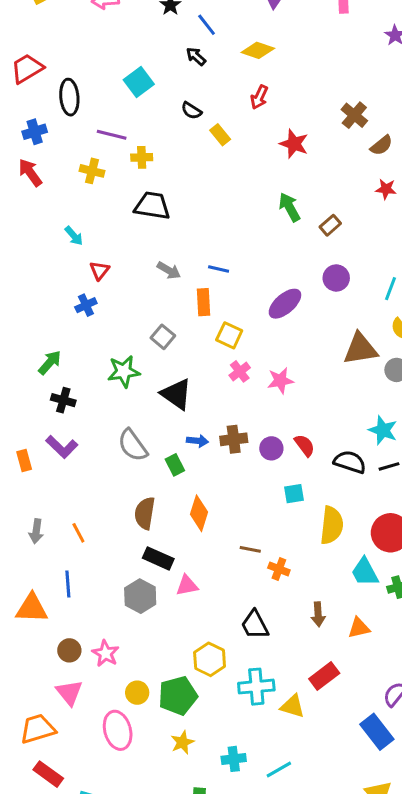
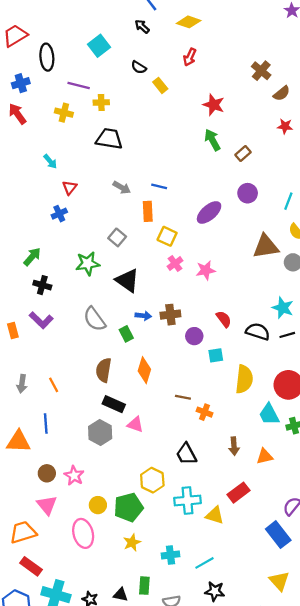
red star: (294, 144) -> (214, 105), moved
purple circle: (271, 448) -> (194, 336), moved
pink triangle: (187, 586) -> (135, 425), turned 30

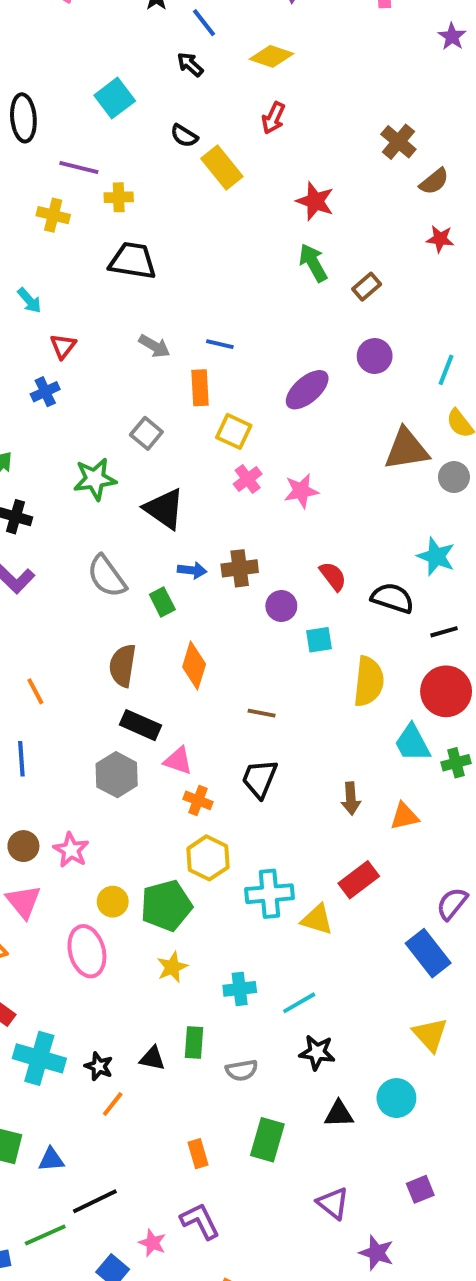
yellow rectangle: (160, 85) -> (222, 168), size x1.5
black line: (287, 335) -> (444, 632), moved
orange cross: (204, 412) -> (198, 800), moved
black trapezoid: (186, 454) -> (260, 779), moved, turned 50

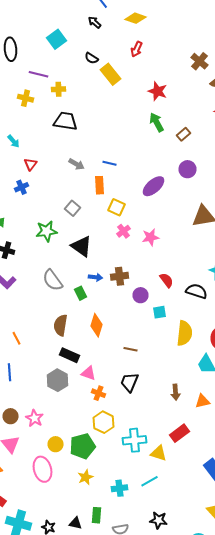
cyan line: (299, 1003) -> (150, 481), moved

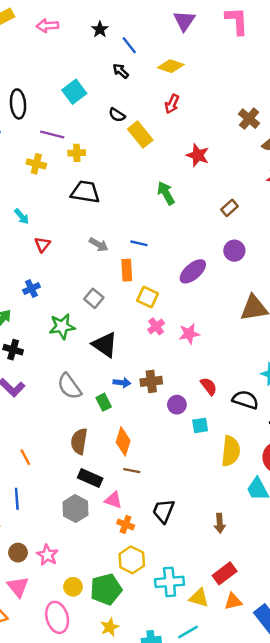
green arrow: (156, 122) -> (166, 193), moved
blue cross: (22, 187) -> (31, 289), moved
brown line: (130, 349) -> (132, 471), moved
orange triangle: (202, 401) -> (233, 601), moved

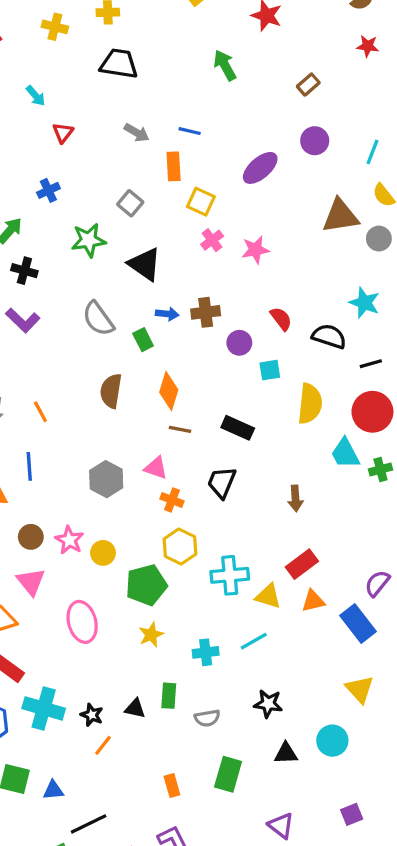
black rectangle: (90, 478) -> (238, 428), moved
yellow circle: (73, 587) -> (103, 553), moved

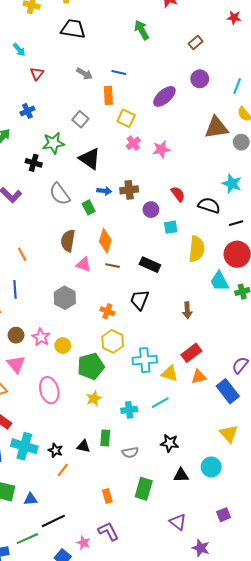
black cross: (24, 271) -> (34, 163), moved
pink triangle: (156, 468) -> (83, 265), moved

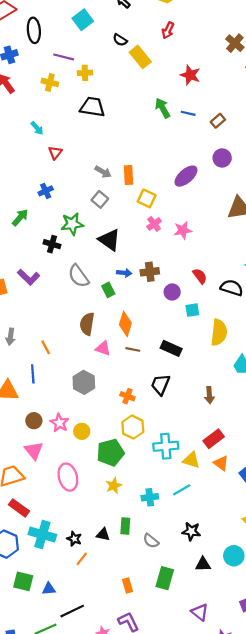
blue line: (119, 73) -> (188, 113), moved
gray arrow: (85, 74) -> (103, 172), moved
orange line: (22, 254) -> (46, 347), moved
orange triangle: (199, 377) -> (221, 463), turned 49
gray semicircle: (130, 452) -> (151, 541), turned 49

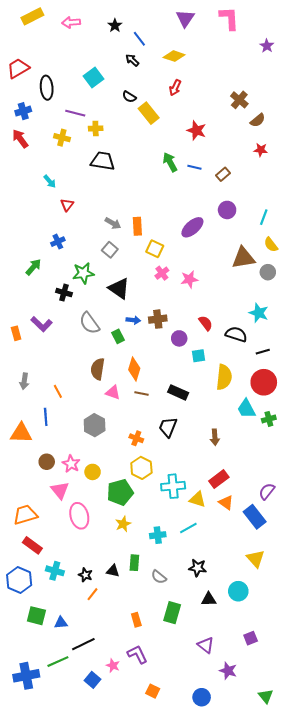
pink triangle: (34, 450) -> (60, 490), moved
cyan cross: (42, 534) -> (55, 571), size x0.7

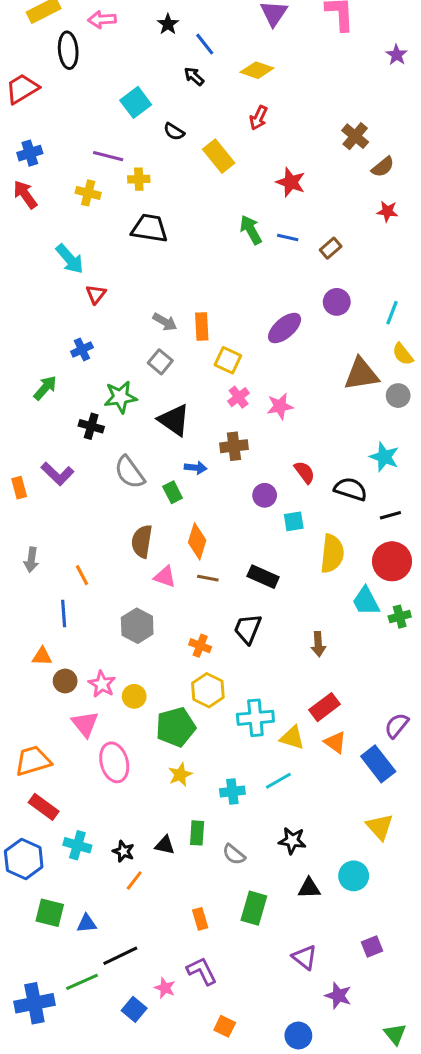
black ellipse: (47, 88) -> (68, 50), moved
black semicircle: (129, 97) -> (174, 132), moved
cyan arrow: (50, 181) -> (70, 259), size x1.5
brown cross: (158, 319) -> (234, 446), moved
orange triangle: (21, 433) -> (42, 656), moved, size x0.6

